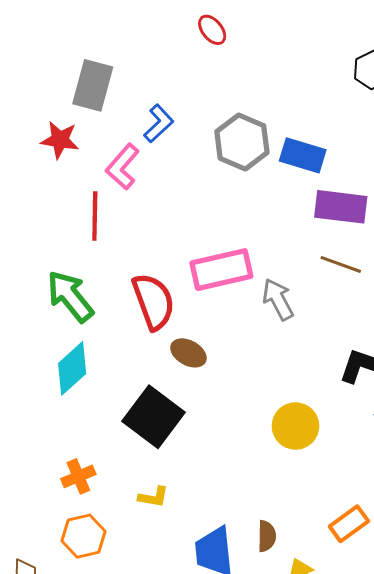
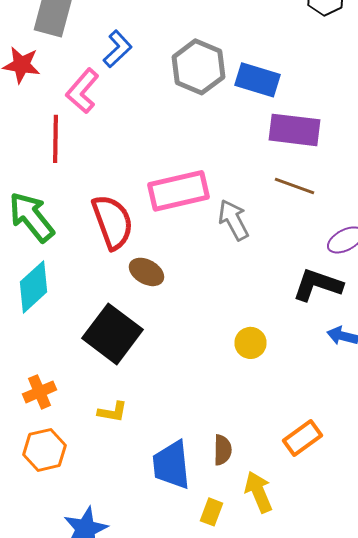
yellow circle: (295, 426) -> (250, 343), size x0.7

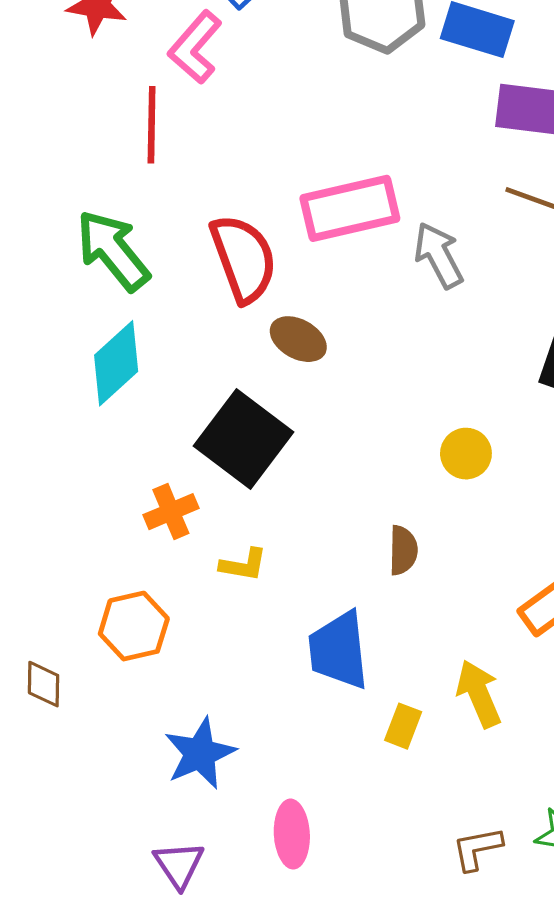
orange cross: (40, 392) -> (171, 512), moved
brown semicircle: (222, 450) -> (403, 550), moved

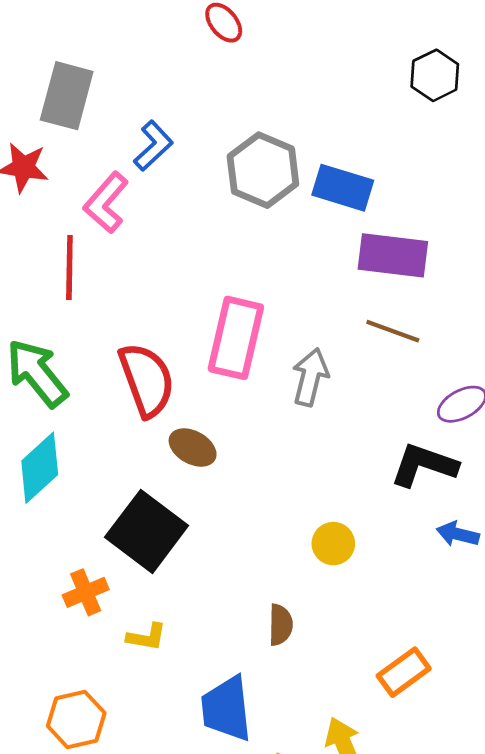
pink rectangle: (350, 208) -> (236, 338), turned -64
gray arrow: (439, 255) -> (310, 377), turned 42
orange hexagon: (134, 626) -> (76, 719), moved

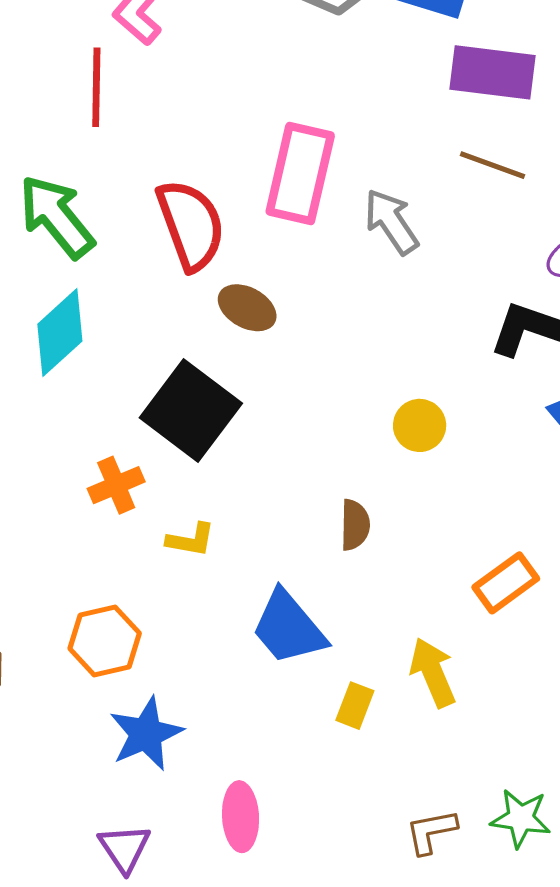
gray arrow: (310, 377) -> (391, 222), turned -48
blue trapezoid: (226, 709) -> (289, 628), turned -34

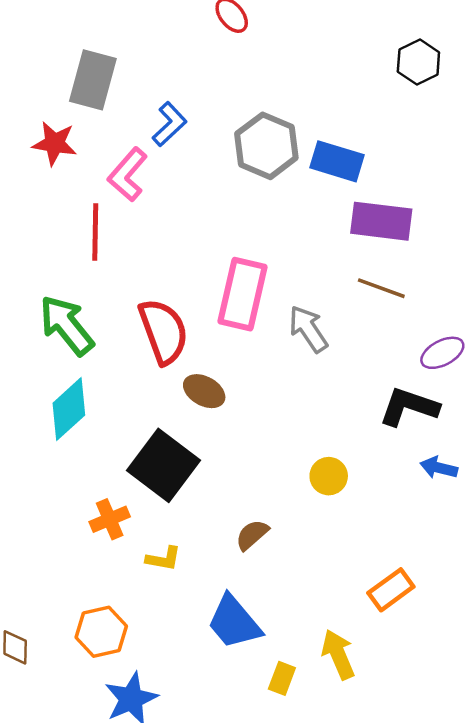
brown semicircle: (355, 525) -> (252, 535), moved, turned -132

